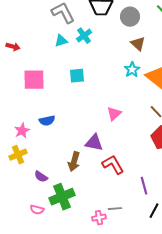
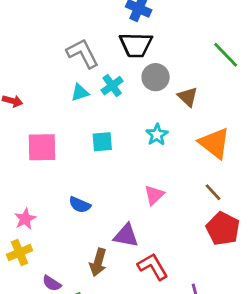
gray circle: (130, 17) -> (156, 77), moved
cyan star: (132, 70) -> (157, 135), moved
blue semicircle: (47, 121) -> (80, 205), moved, turned 35

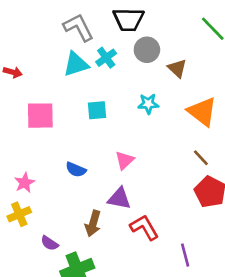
cyan triangle: (80, 93) -> (76, 64), size x1.5
cyan star: (157, 135) -> (148, 104), turned 30
pink triangle: (154, 195) -> (125, 160), moved

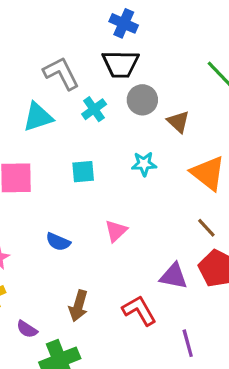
cyan triangle: (76, 64) -> (38, 117), moved
purple triangle: (119, 198) -> (174, 276), moved

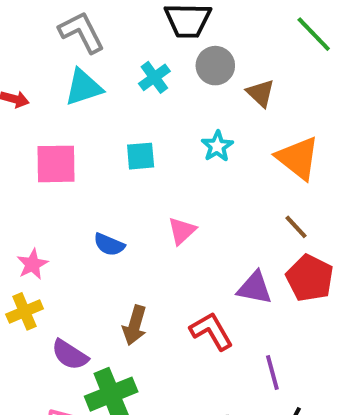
gray L-shape: (61, 73) -> (82, 32), moved
cyan star: (144, 164) -> (217, 146), turned -30
purple semicircle: (27, 329) -> (70, 355), size x1.4

